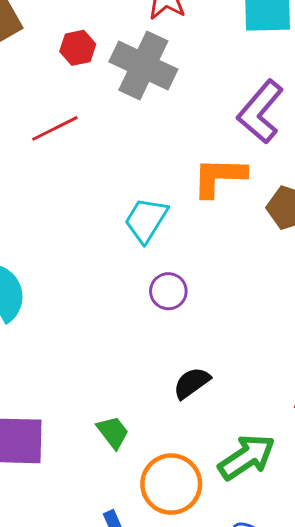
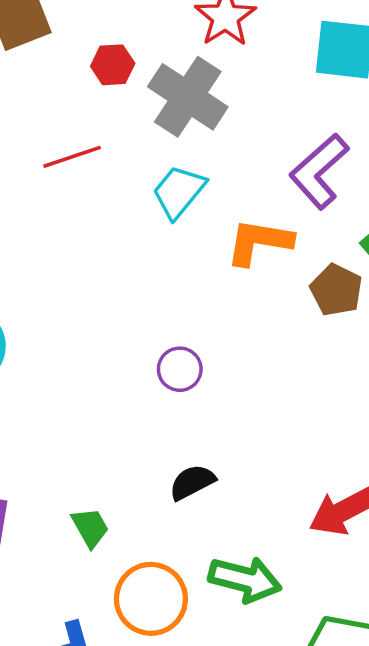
cyan trapezoid: (146, 220) -> (179, 192), moved
green arrow: (247, 457) -> (245, 579), turned 40

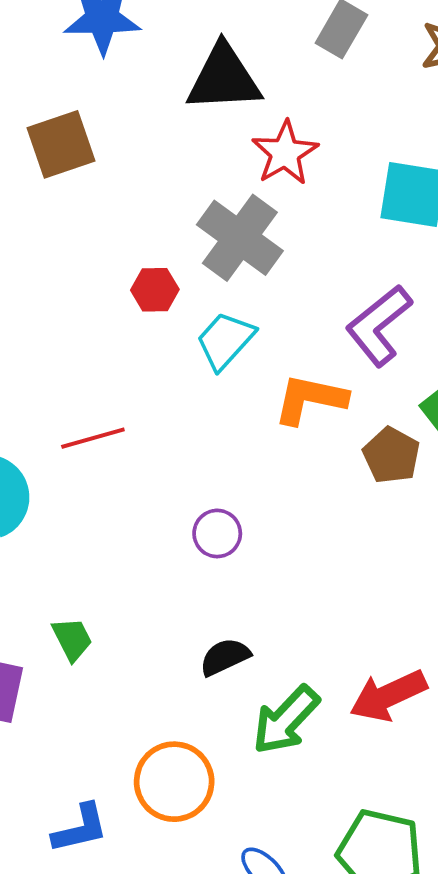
red hexagon: (113, 65) -> (155, 290), moved
red line: (72, 157) -> (93, 438), moved
green trapezoid: (90, 528) -> (72, 639), moved
green arrow: (245, 579) -> (286, 720), moved, turned 116

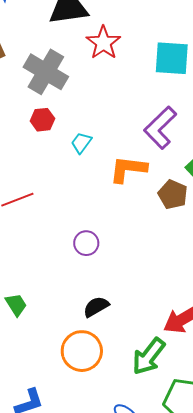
gray cross: (240, 238) -> (46, 72), moved
cyan trapezoid: (225, 340) -> (81, 143), size x0.7
green arrow: (286, 720) -> (149, 356), moved
orange circle: (174, 782) -> (82, 351), moved

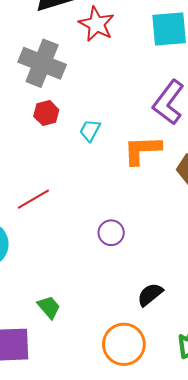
black semicircle: (96, 307) -> (150, 294), moved

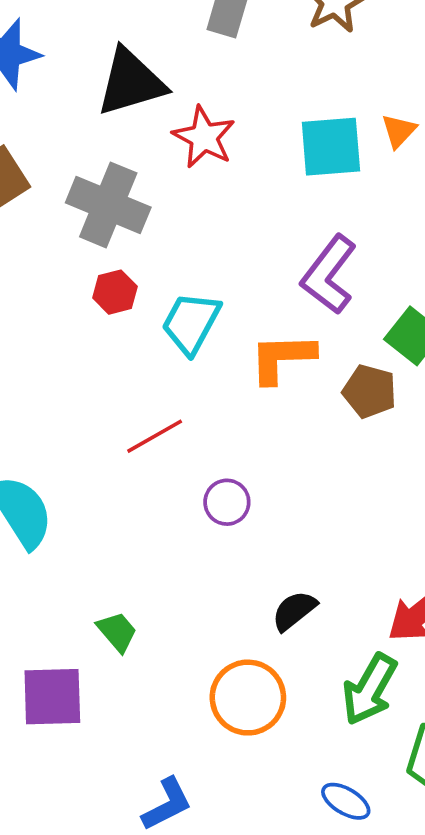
cyan trapezoid: (90, 130) -> (191, 323), size x1.6
red line: (33, 199) -> (155, 436), moved

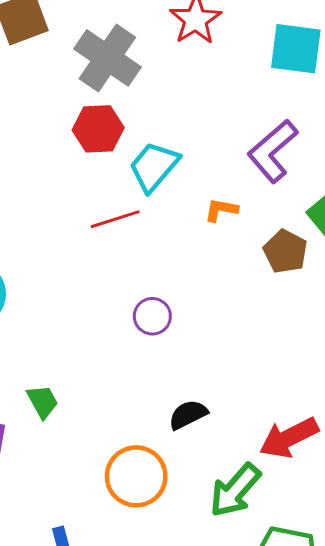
red hexagon: (115, 292) -> (98, 129), size x1.4
orange L-shape: (282, 358) -> (221, 210), size x0.6
red line: (155, 436) -> (115, 219), moved

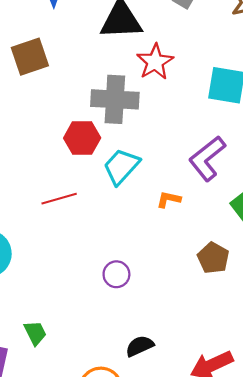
gray cross: (107, 58) -> (115, 99), moved, turned -33
red line: (115, 219) -> (59, 199), moved
brown pentagon: (285, 251) -> (213, 258), moved

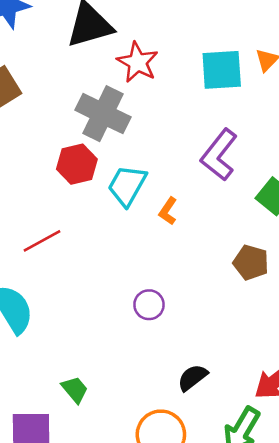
gray cross: (115, 99) -> (103, 114), turned 36
red line: (59, 199) -> (42, 241), moved
orange L-shape: (169, 199) -> (168, 211), moved, turned -55

